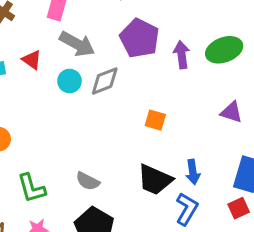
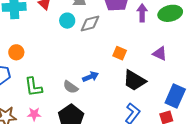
purple triangle: (231, 112) -> (160, 54), moved
blue arrow: (193, 172) -> (90, 77), moved, turned -112
black trapezoid: (155, 180) -> (134, 80), moved

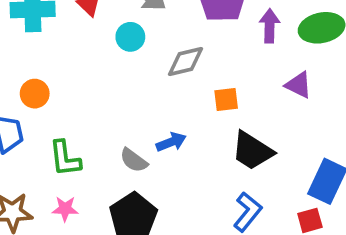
gray diamond: (90, 23) -> (186, 61), moved
orange square: (120, 53) -> (226, 99), turned -32
purple triangle: (160, 54) -> (299, 85), moved

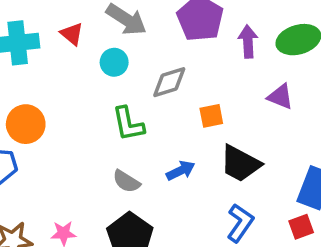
orange circle: (35, 94) -> (26, 124), size x1.4
blue arrow: (171, 142) -> (181, 171), moved
green L-shape: (65, 158) -> (128, 124), moved

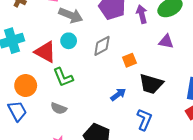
red triangle: (72, 34) -> (45, 52), moved, size x1.6
green L-shape: (128, 124) -> (63, 77), moved
gray semicircle: (126, 181) -> (59, 108), moved
blue L-shape: (240, 223) -> (144, 120), moved

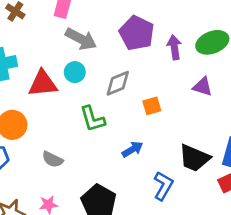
red triangle: (45, 52) -> (43, 84), turned -40
green L-shape: (63, 77) -> (92, 119), moved
black trapezoid: (151, 84) -> (194, 158), moved

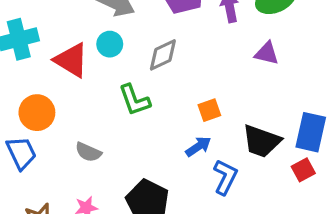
red triangle: (43, 84) -> (71, 60), turned 40
orange square: (152, 106) -> (209, 110), moved
blue arrow: (132, 149) -> (198, 146), moved

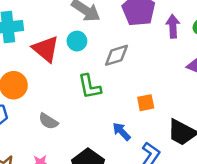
blue arrow: (198, 146) -> (121, 132), moved, turned -108

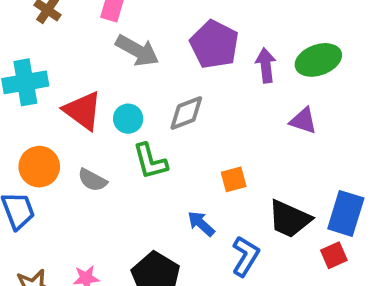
cyan circle: (77, 41) -> (128, 119), moved
gray semicircle: (48, 121) -> (92, 180), moved

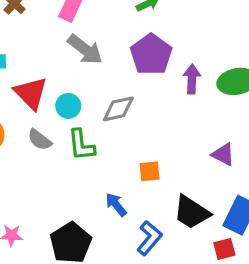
purple triangle: (303, 121) -> (223, 154), moved
gray semicircle: (92, 180) -> (40, 140), moved

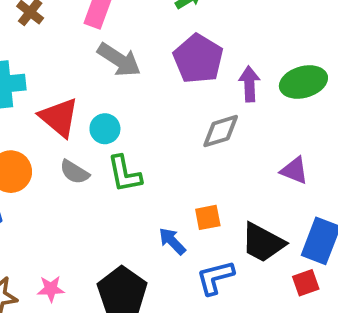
gray diamond: (118, 109) -> (221, 131), moved
orange square: (150, 171) -> (208, 217), moved
blue L-shape: (149, 238) -> (215, 277), turned -140

